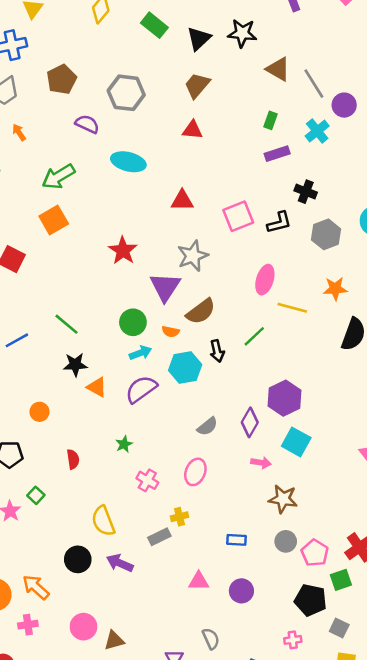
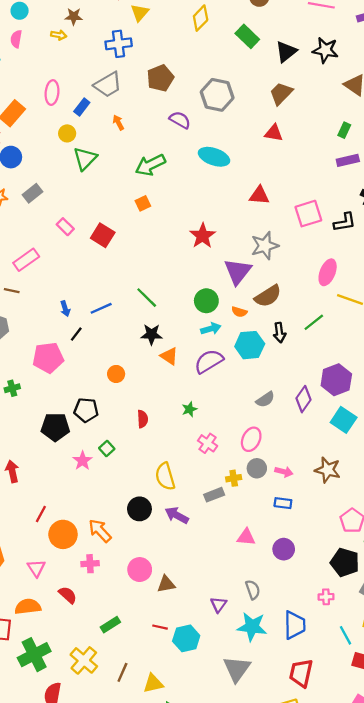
orange square: (54, 220) -> (143, 203), size x0.6
pink arrow: (261, 463) -> (284, 472), moved
gray circle: (286, 541) -> (257, 468), moved

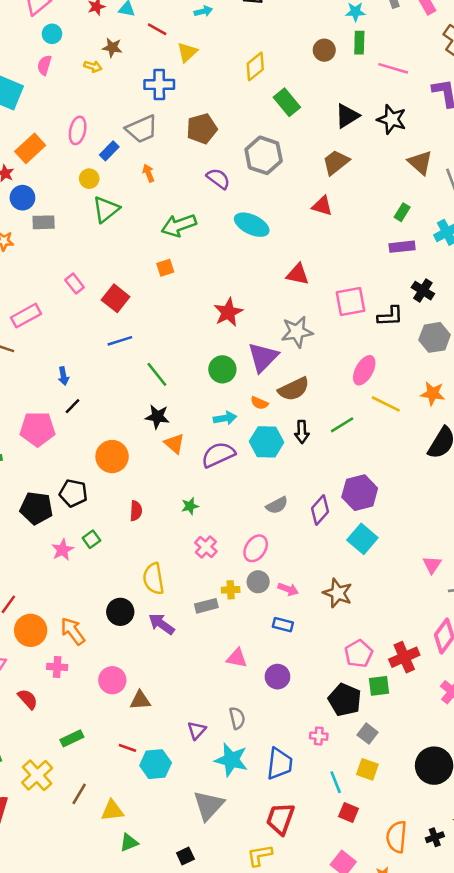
green rectangle: (247, 36) -> (287, 102), moved
gray rectangle: (32, 193) -> (44, 222), moved, turned 30
green circle: (206, 301) -> (222, 369), moved
blue line: (101, 308) -> (120, 341), moved
orange circle: (116, 374) -> (112, 457), size x1.6

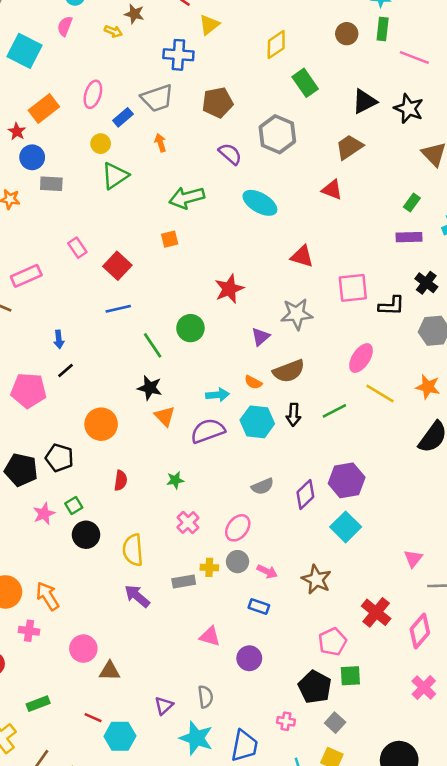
purple triangle: (263, 357) -> (261, 337), size x0.6
green circle: (222, 369) -> (190, 328), moved
black circle: (120, 612) -> (86, 535), moved
red cross: (404, 657) -> (376, 612), moved, turned -32

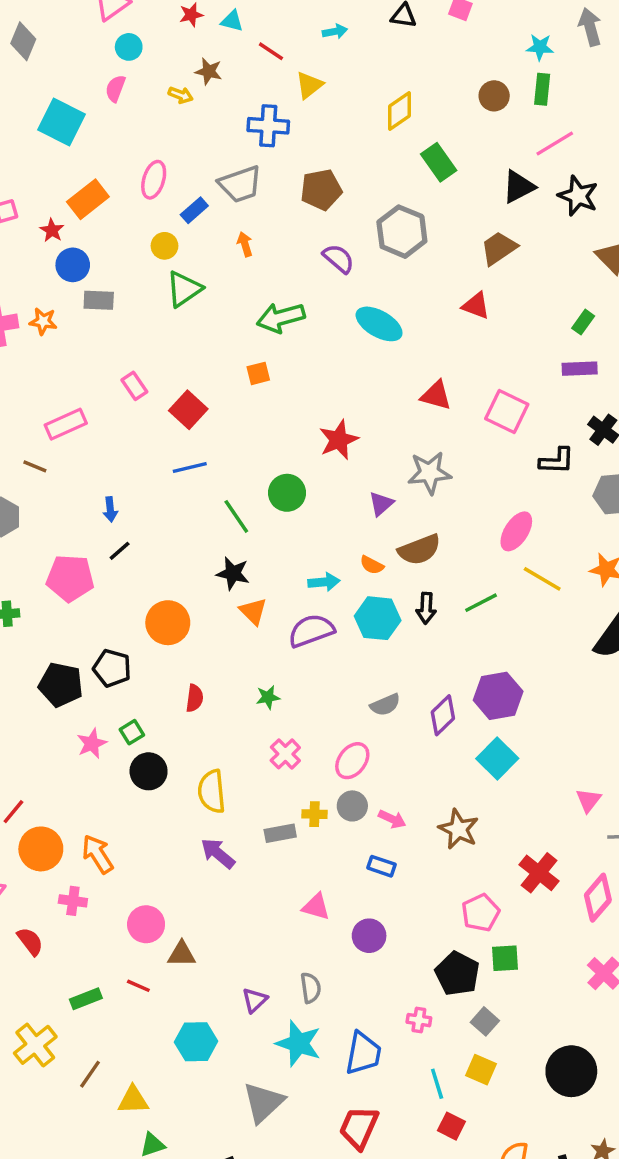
pink line: (414, 57) -> (555, 143), moved, turned -52
pink square: (353, 288) -> (507, 411), moved, turned 32
red line: (93, 718) -> (138, 986), moved

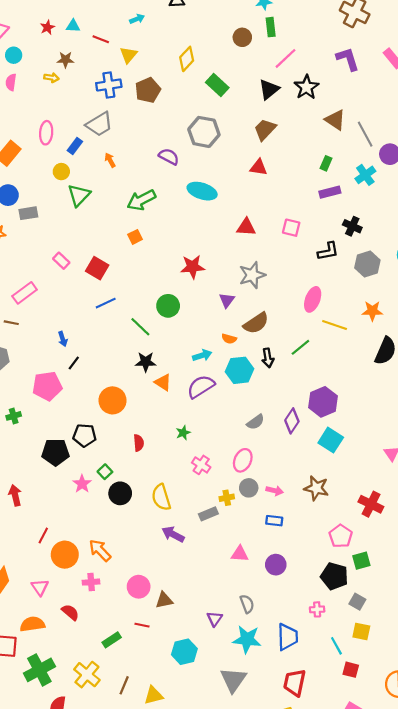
brown pentagon: (321, 190) -> (148, 90), moved
black star: (578, 196) -> (306, 87), turned 30
pink square: (507, 411) -> (291, 228), size x0.7
red star: (339, 440) -> (193, 267), turned 30

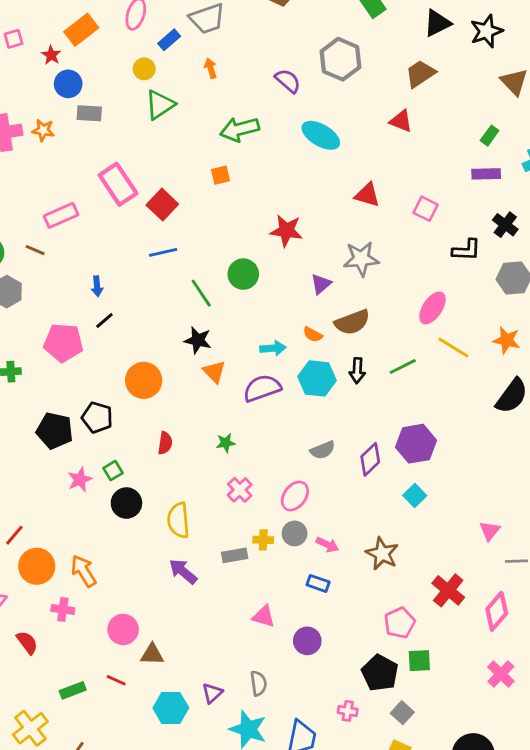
pink rectangle: (61, 261) -> (118, 184), size x1.8
cyan square: (331, 440) -> (415, 495), size x0.7
cyan hexagon: (184, 652) -> (171, 708), moved

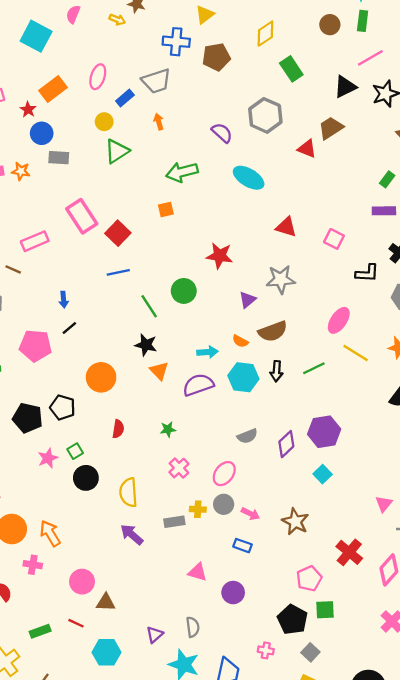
red triangle: (401, 121) -> (307, 149), moved
cyan hexagon: (171, 708) -> (106, 652), moved

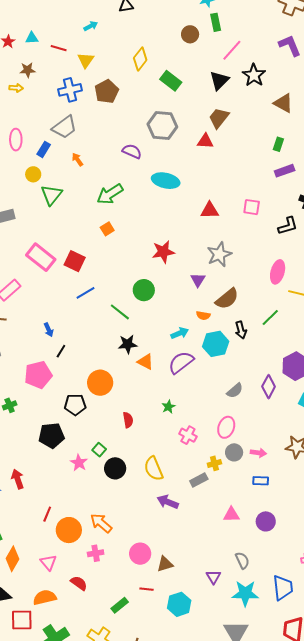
black pentagon: (63, 407) -> (75, 405), moved

